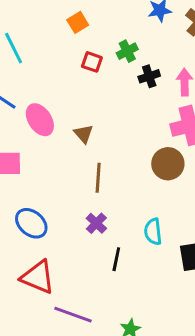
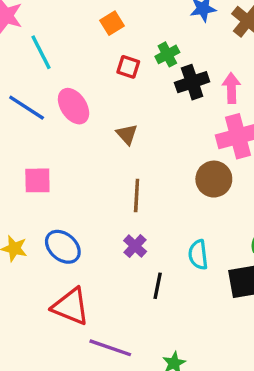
black cross: (149, 76) -> (192, 82), size x1.4
pink ellipse: (40, 120) -> (74, 106), moved
brown triangle: (83, 134) -> (127, 134), moved

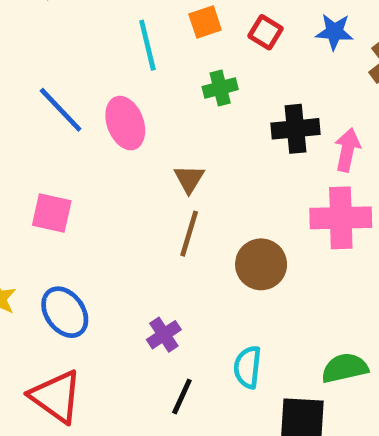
cyan line: (41, 52) -> (147, 45), moved
green cross: (167, 54) -> (220, 88), moved
red square: (128, 67) -> (265, 32), moved
brown circle: (214, 179) -> (261, 264), moved
brown line: (137, 195) -> (189, 234), moved

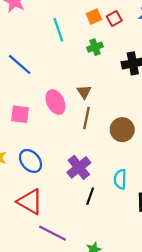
orange square: (205, 22) -> (94, 17), moved
red square: (265, 32) -> (114, 18), turned 35
pink ellipse: (125, 123) -> (55, 102), moved
purple cross: (164, 335) -> (79, 167), size x1.5

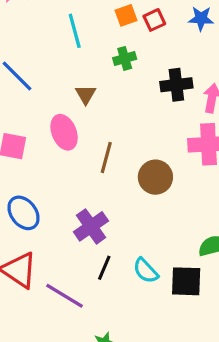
brown triangle: (84, 92) -> (86, 94), moved
cyan semicircle: (120, 179) -> (146, 271), moved, turned -48
purple line: (52, 233) -> (64, 296), moved

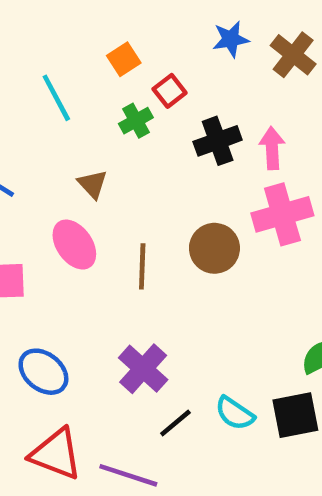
red square: (154, 20) -> (170, 91), moved
brown circle: (155, 177) -> (214, 248), moved
black line: (104, 268) -> (175, 423), turned 40

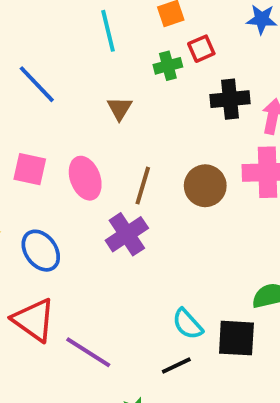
pink ellipse: (74, 245) -> (85, 178), moved
purple cross: (143, 369) -> (127, 234), moved
black line: (175, 423) -> (176, 366), moved

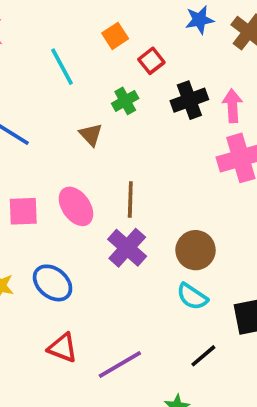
green cross: (168, 66) -> (125, 101), moved
brown circle: (205, 186) -> (196, 250), moved
red triangle: (34, 320) -> (63, 348), size x0.7
cyan semicircle: (188, 324) -> (192, 297), moved
purple line: (88, 352) -> (120, 365), turned -48

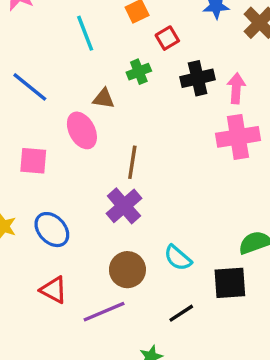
brown triangle: (91, 135) -> (104, 99), turned -45
pink ellipse: (76, 206) -> (82, 130), moved
brown circle: (196, 250) -> (127, 270), moved

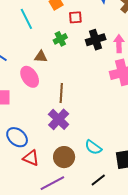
red square: (167, 38) -> (75, 17), turned 32
red triangle: (54, 290) -> (31, 158), moved

